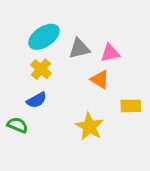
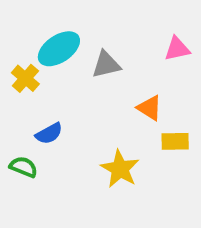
pink triangle: (110, 53) -> (177, 49), moved
yellow cross: (41, 69) -> (25, 78), moved
orange triangle: (100, 79) -> (150, 108), moved

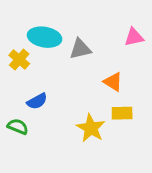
cyan ellipse: (59, 49) -> (45, 37), turned 44
yellow rectangle: (175, 141) -> (122, 113), moved

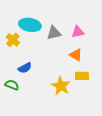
pink triangle: (134, 37) -> (78, 32), moved

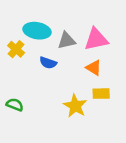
pink triangle: (78, 32) -> (96, 39), size x1.5
blue semicircle: (25, 68) -> (48, 63), moved, turned 48

